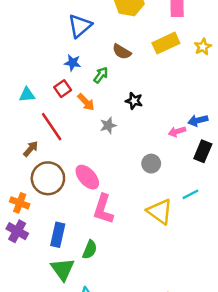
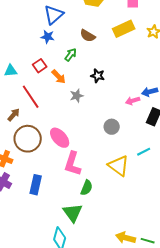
blue star: (73, 63) -> (48, 37), moved
green semicircle: (90, 250) -> (87, 188), moved
green triangle: (63, 269) -> (73, 213), moved

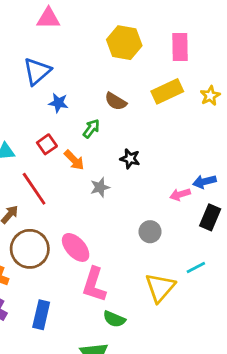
blue triangle: (54, 15) -> (37, 71), moved
yellow triangle: (119, 166) -> (160, 288), turned 35
green semicircle: (87, 188) -> (114, 319), turned 91

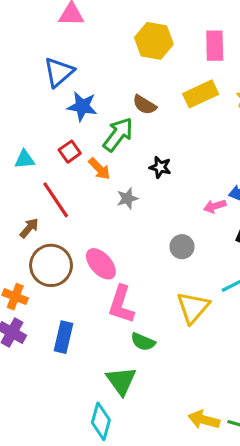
blue star: (58, 103) -> (82, 106), size x1.4
green arrow: (91, 129) -> (118, 134), size x1.6

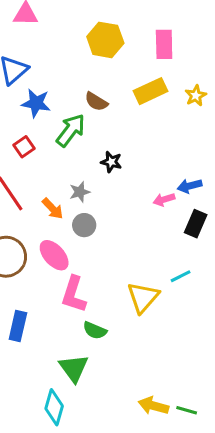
orange arrow: (99, 169) -> (53, 209), moved
gray circle: (182, 247) -> (84, 225), moved

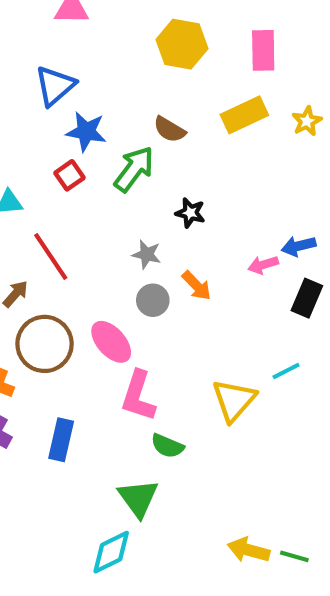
red square: (24, 147) -> (70, 175), moved
gray star: (80, 192) -> (147, 254), turned 30
orange arrow: (53, 209) -> (197, 286), moved
cyan diamond: (54, 407) -> (111, 552), turned 48

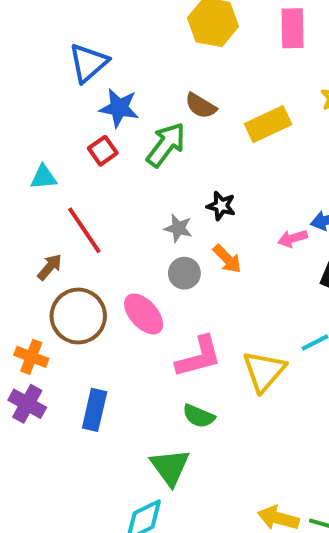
yellow rectangle: (244, 115) -> (268, 124), moved
black star: (190, 213) -> (221, 206), moved
pink L-shape: (138, 396) -> (199, 357), moved, turned -123

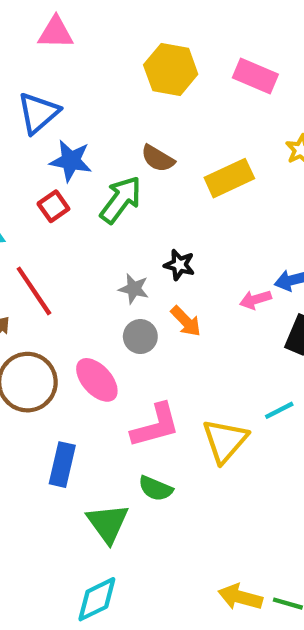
pink rectangle: (293, 28) -> (255, 76), turned -66
blue rectangle: (95, 410) -> (62, 465), moved
green triangle: (170, 467) -> (108, 523), moved

